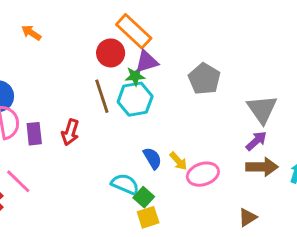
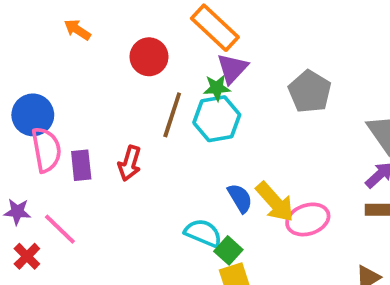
red circle: (111, 53) -> (149, 57), moved
purple triangle: (147, 62) -> (232, 68), turned -30
brown line: (102, 96) -> (172, 115), turned 36
yellow arrow: (178, 161) -> (275, 202), size x1.6

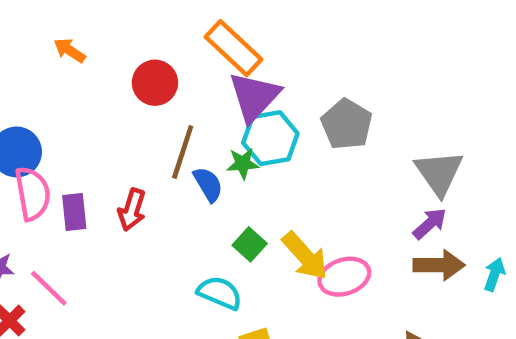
purple triangle: (232, 68) -> (254, 97), size x1.4
green star: (217, 88) -> (243, 164), moved
cyan hexagon: (217, 119) -> (270, 138), moved
blue semicircle: (240, 198) -> (208, 184), moved
green square: (228, 250) -> (250, 244), moved

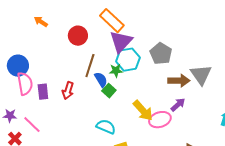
purple arrow: (430, 224) -> (178, 105), moved
green square: (250, 244) -> (109, 91), moved
brown arrow: (439, 265) -> (179, 81), moved

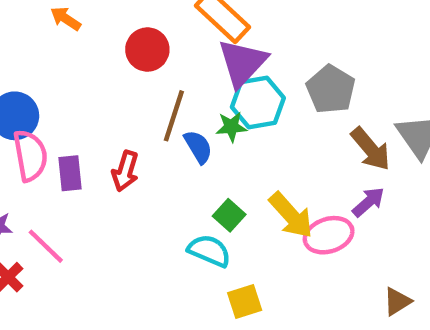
brown arrow: (179, 81) -> (371, 149), turned 50
green square: (109, 91) -> (229, 215), moved

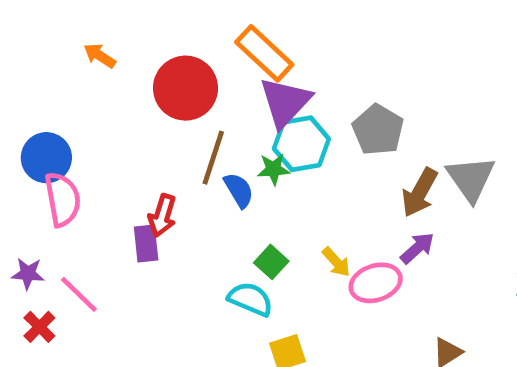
red circle: (147, 50) -> (185, 88), size x1.4
brown arrow: (371, 149) -> (420, 192), turned 69
purple rectangle: (70, 173) -> (146, 243), moved
yellow arrow: (291, 215) -> (336, 262), size x0.6

